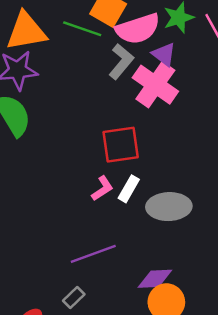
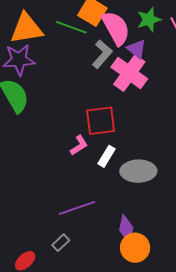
pink semicircle: (138, 29) -> (116, 28), turned -102
pink L-shape: (102, 188) -> (79, 145), moved
purple diamond: (155, 279) -> (126, 229), turned -76

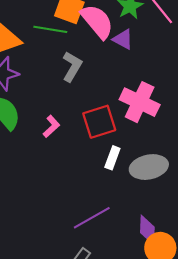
gray L-shape: (102, 54) -> (72, 66), moved
pink cross: (129, 73) -> (140, 102), moved
pink L-shape: (79, 145) -> (51, 126), moved

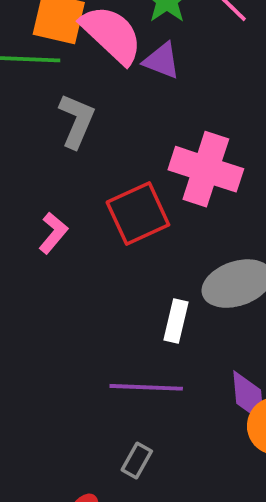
white rectangle: (112, 158) -> (176, 321), moved
purple line: (92, 218) -> (146, 387), turned 39

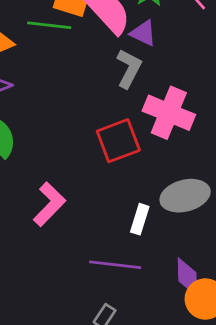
gray L-shape: (77, 121) -> (129, 68), moved
pink L-shape: (53, 233) -> (49, 204), moved, size x1.5

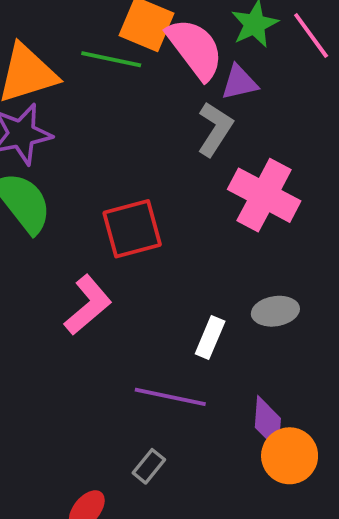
purple triangle: (143, 33) -> (239, 82), turned -44
red square: (118, 141) -> (132, 229), moved
gray ellipse: (185, 196) -> (275, 311), size x0.7

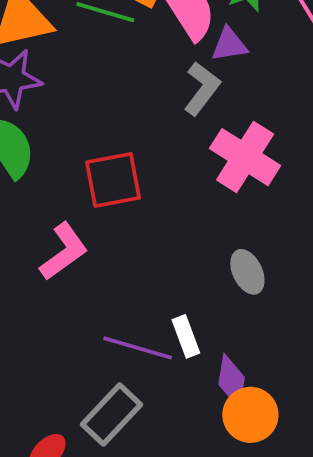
gray ellipse: (275, 311) -> (247, 272), turned 69
white rectangle: (210, 337) -> (186, 336), moved, turned -48
gray rectangle: (149, 466) -> (112, 415), size x1.8

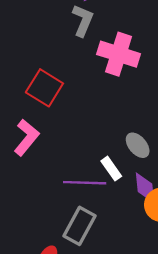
red square: (113, 180) -> (44, 88), turned -33
gray ellipse: (247, 272) -> (138, 145), moved

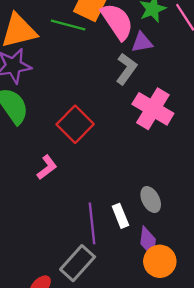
pink L-shape: (26, 137) -> (47, 167), size x0.7
purple line: (85, 183) -> (92, 223), turned 69

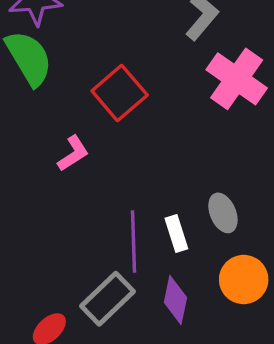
purple diamond: (148, 241) -> (175, 300), moved
orange circle: (160, 261) -> (244, 280), moved

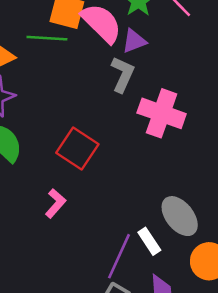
gray ellipse: (223, 213) -> (180, 216), size x1.4
purple line: (133, 242) -> (119, 256), turned 42

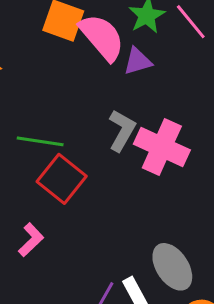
green line: (47, 38) -> (40, 141), moved
gray L-shape: (123, 74) -> (122, 130), moved

